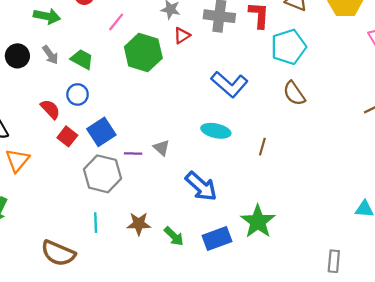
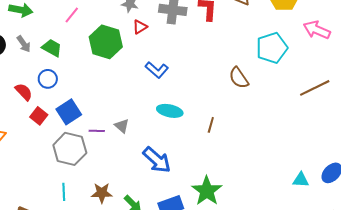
pink line: (116, 22) -> (72, 15), moved
cyan pentagon: (288, 47) -> (272, 48), moved
blue L-shape: (229, 84) -> (157, 70), moved, size x0.7

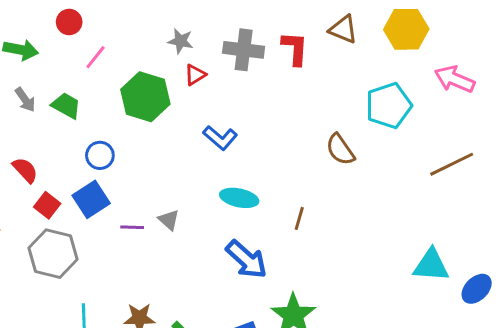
blue circle: (48, 79) -> (100, 155), moved
gray hexagon: (70, 149) -> (53, 254), moved
blue arrow: (157, 160) -> (246, 259), moved
cyan triangle: (301, 180) -> (431, 265), moved, size x1.5

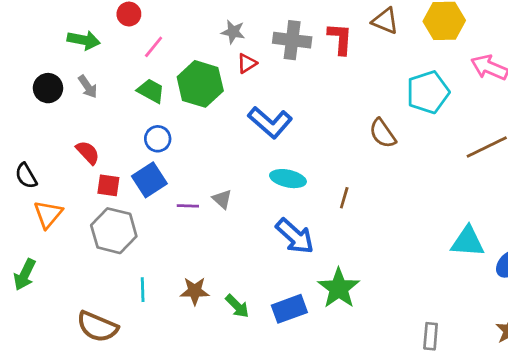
green trapezoid: (66, 106) -> (151, 91), moved
blue L-shape: (220, 138) -> (270, 122), size x1.4
red square: (47, 205) -> (108, 185), turned -30

